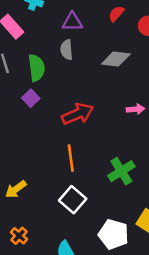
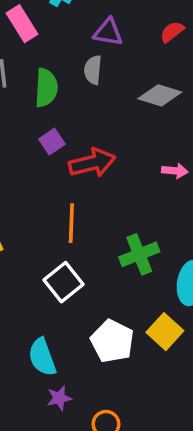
purple square: (31, 98) -> (52, 142), moved

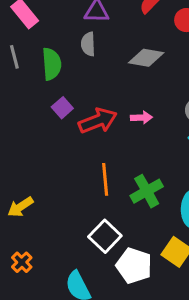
pink arrow: (175, 171) -> (141, 118), moved
orange line: (71, 223) -> (105, 179), moved
white square: (64, 282) -> (105, 236), moved

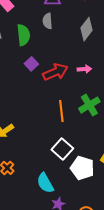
gray diamond: (146, 58) -> (86, 29), turned -60
green cross: (147, 191) -> (89, 105), moved

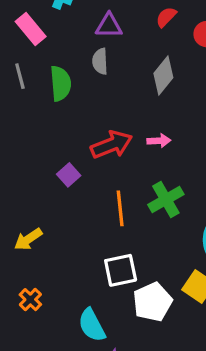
purple square: (31, 64) -> (69, 175), moved
white square: (62, 149) -> (121, 270), turned 35
white pentagon: (82, 168) -> (153, 302), turned 30

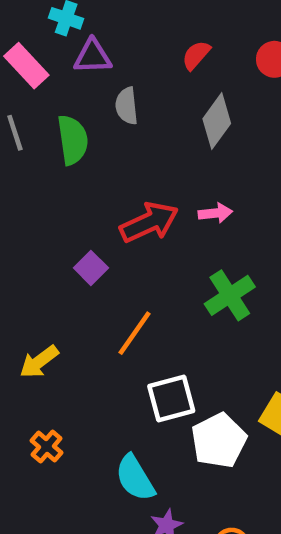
red semicircle: (166, 17) -> (196, 55), moved
purple triangle: (109, 26) -> (93, 56), moved
orange line: (120, 208) -> (135, 333), moved, turned 44

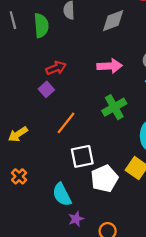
gray diamond: (217, 121) -> (113, 21), turned 30
pink arrow: (215, 213) -> (110, 66), size x1.5
red arrow: (149, 222) -> (56, 68), moved, size x0.7

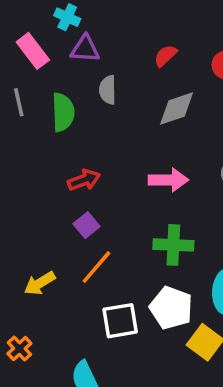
purple square: (46, 89) -> (87, 225), moved
green cross: (114, 107) -> (173, 245), turned 30
yellow arrow: (18, 134) -> (40, 283), moved
white pentagon: (104, 179) -> (171, 308), moved, turned -30

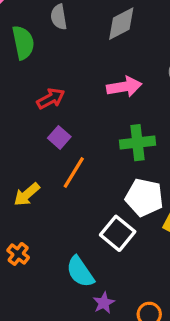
white square: (120, 321) -> (118, 233), moved, turned -32

